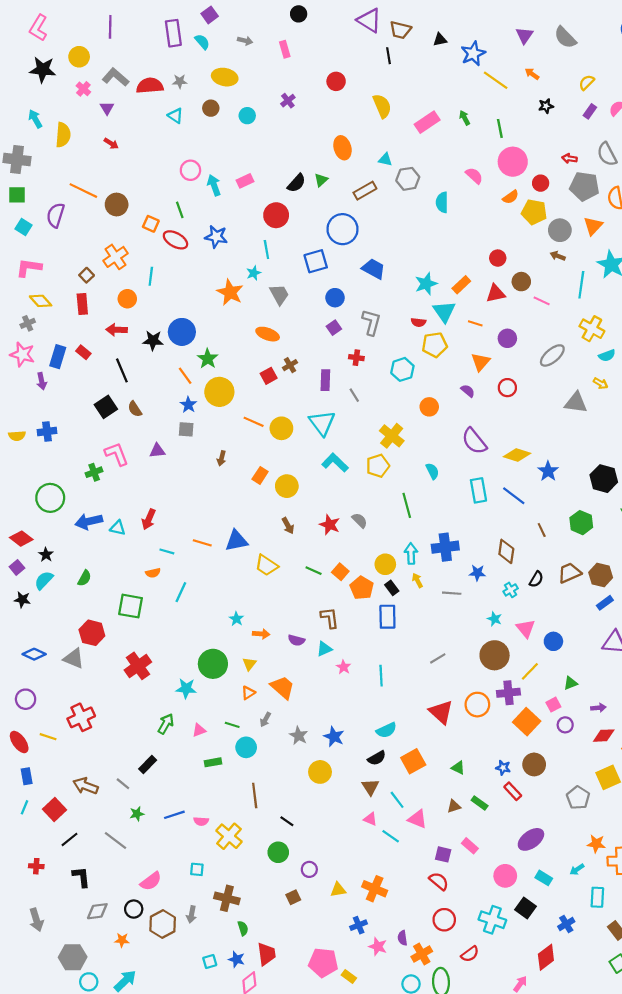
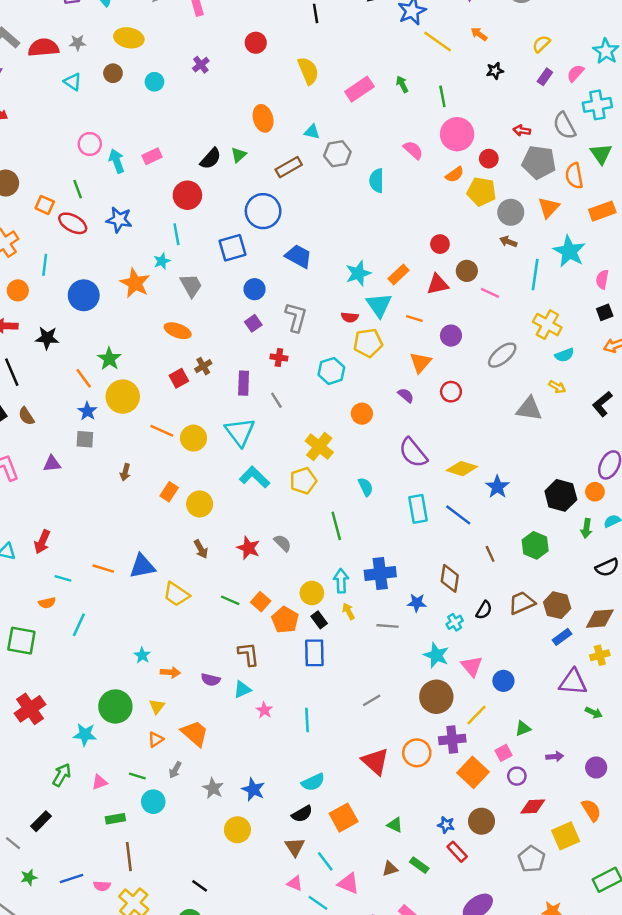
blue circle: (182, 332) -> (84, 295), moved
cyan star: (495, 619) -> (436, 655), size x1.5
red diamond: (604, 736) -> (533, 807), moved
brown line: (255, 796) -> (129, 857), moved

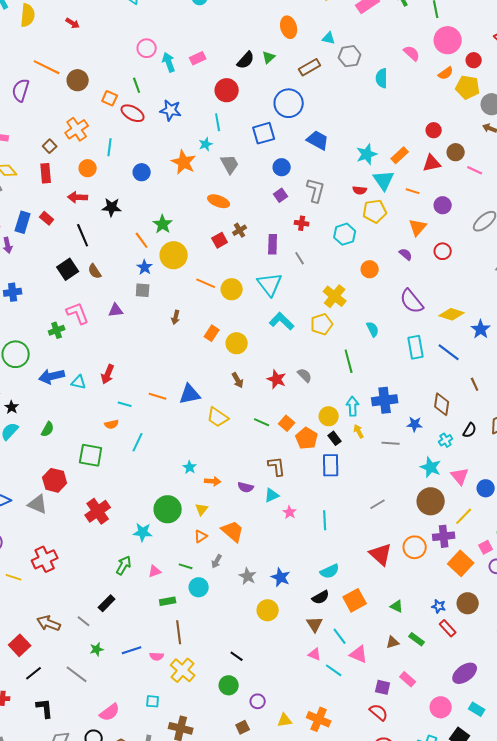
blue circle: (84, 295) -> (142, 172), size x0.7

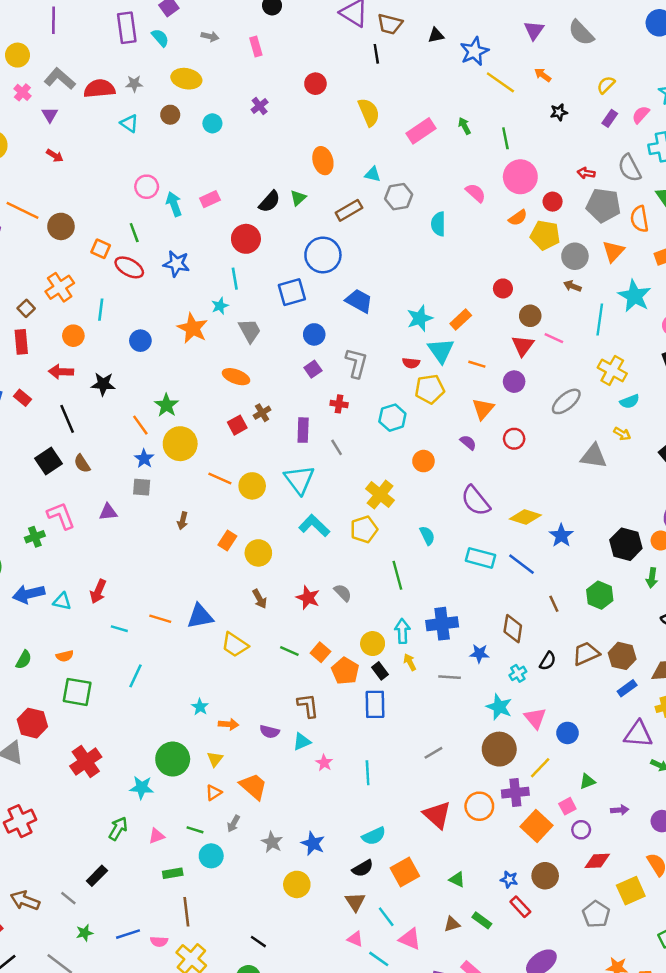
red triangle: (432, 163) -> (523, 346), moved, turned -42
cyan rectangle: (416, 347) -> (481, 558), turned -65
orange semicircle: (112, 424) -> (65, 656), moved

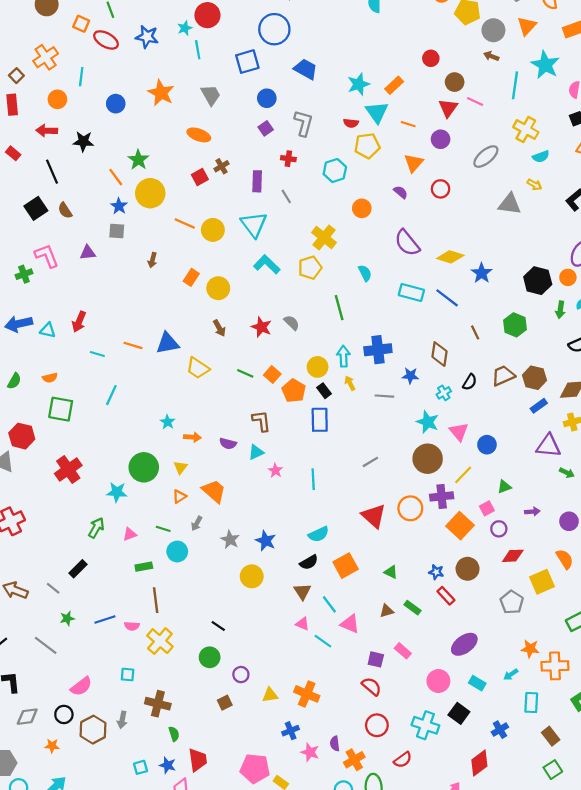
cyan star: (220, 306) -> (185, 28), moved

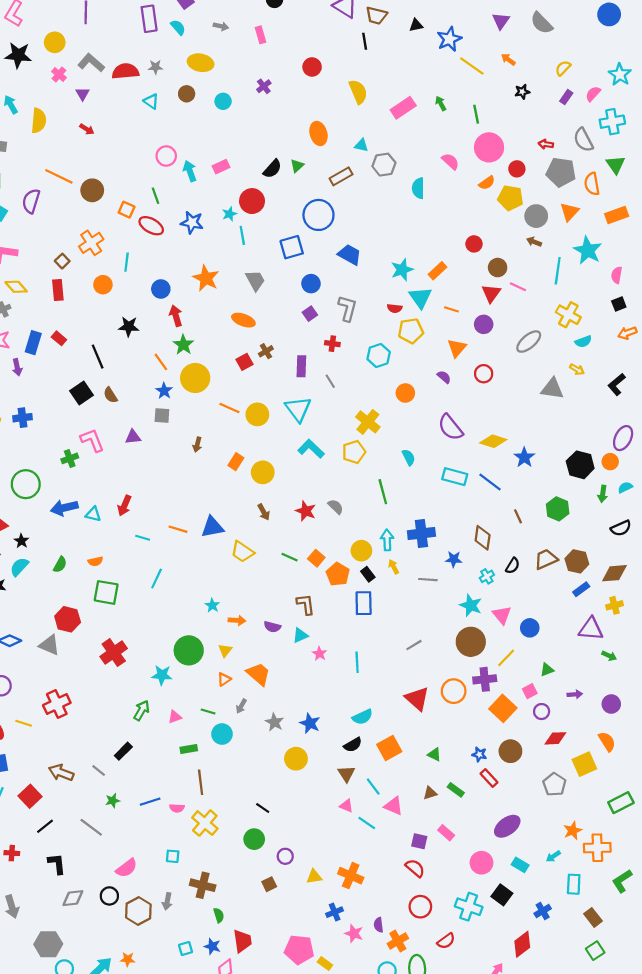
red arrow: (47, 131) -> (176, 316), moved, turned 72
orange star: (530, 649) -> (573, 831), turned -30
orange star: (52, 746) -> (128, 959), moved

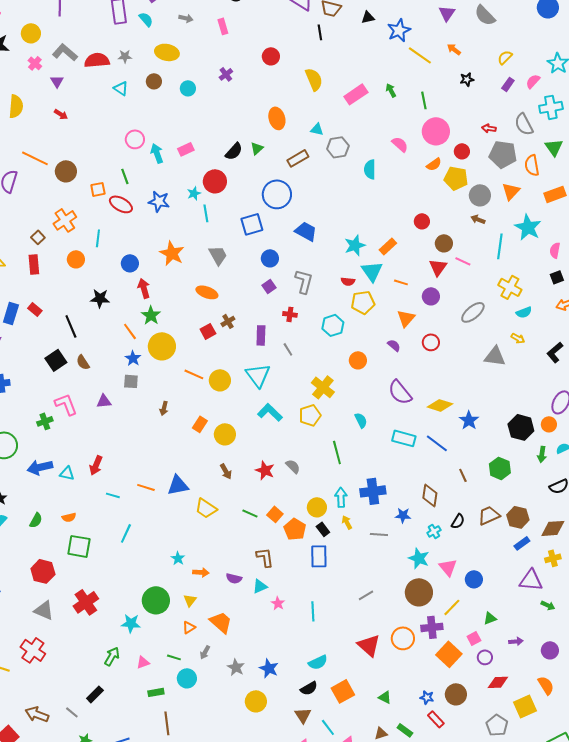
orange square: (127, 210) -> (98, 189), turned -35
gray triangle: (49, 645) -> (44, 610), moved
red cross: (57, 704) -> (33, 650), turned -30

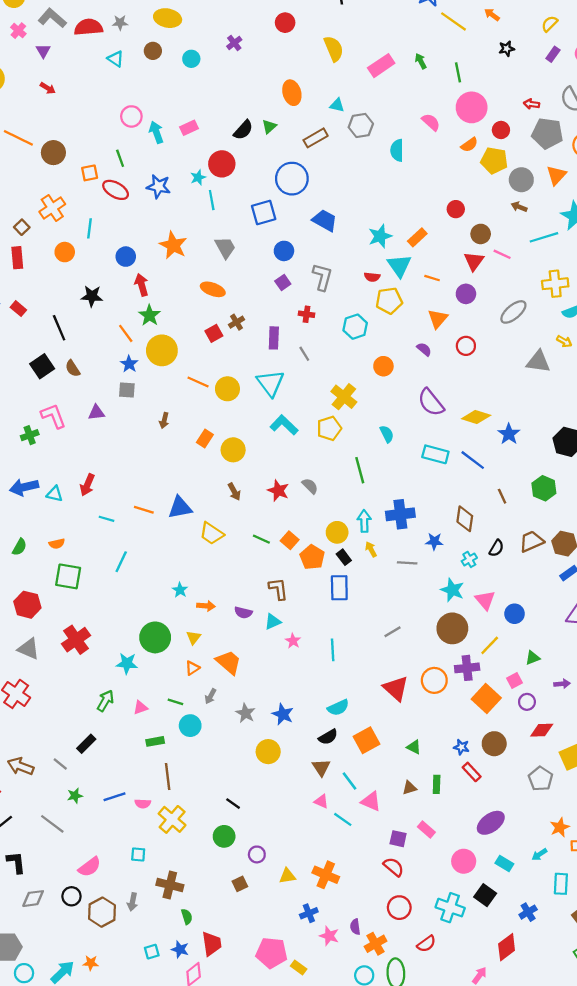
cyan line: (500, 246) -> (544, 237), turned 65
yellow cross: (510, 287) -> (555, 284), turned -35
green rectangle: (405, 730) -> (437, 784), turned 56

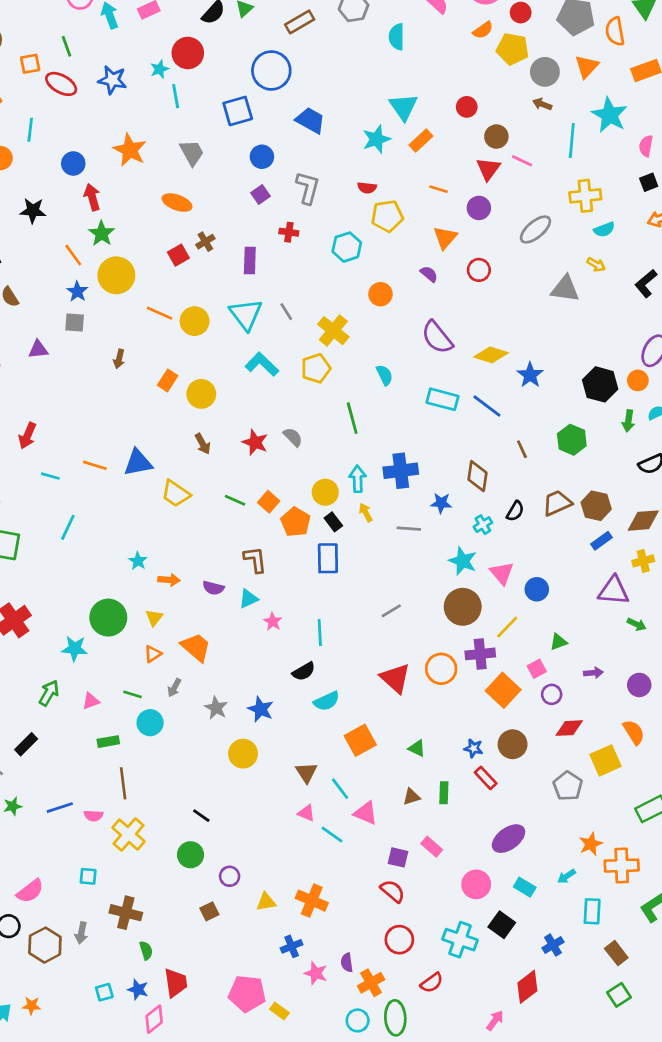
cyan line: (544, 237) -> (572, 141), turned -68
cyan triangle: (399, 266) -> (403, 107), moved
gray line: (304, 354) -> (286, 312), moved
black semicircle: (328, 737) -> (304, 671), moved

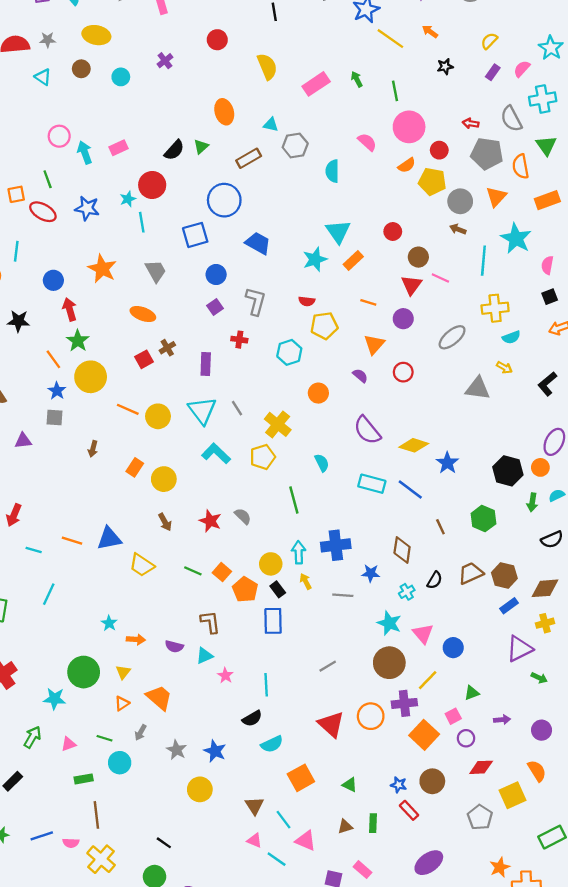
purple triangle: (614, 591) -> (519, 649), turned -32

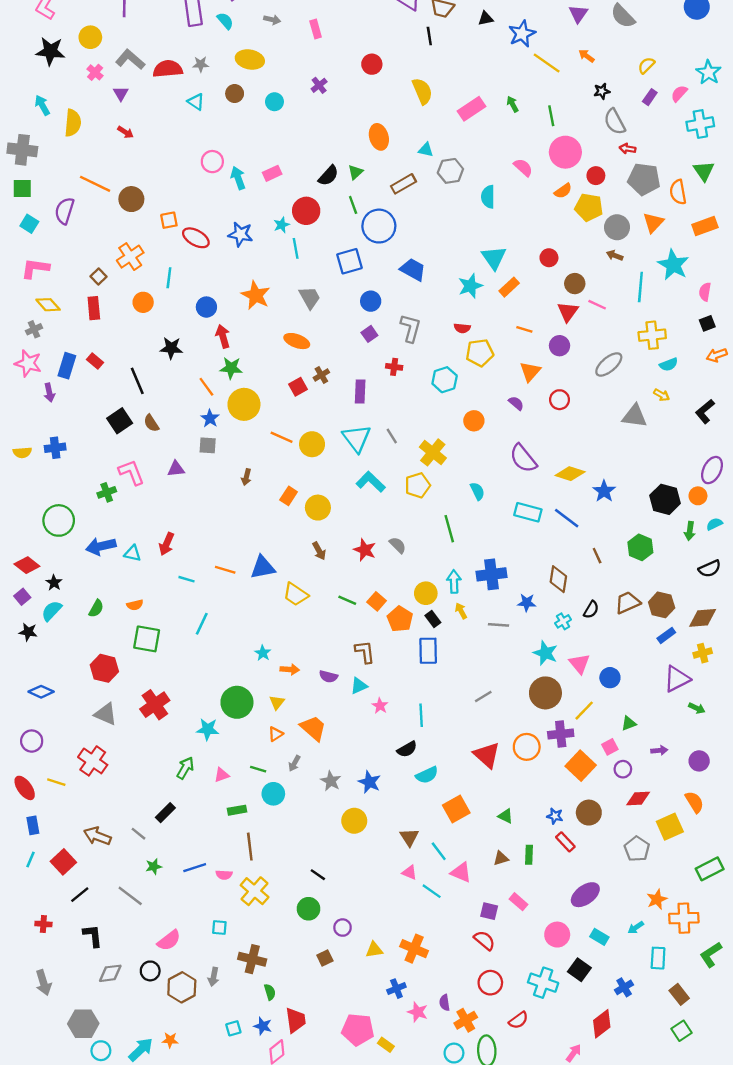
gray semicircle: (511, 119) -> (615, 122), moved
green line: (48, 179) -> (353, 205), moved
green star: (78, 341) -> (231, 368), turned -30

